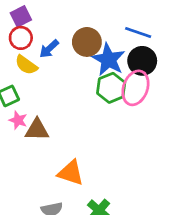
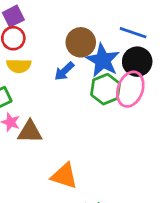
blue arrow: (49, 49) -> (64, 71), moved
yellow semicircle: (26, 65) -> (19, 66), turned -35

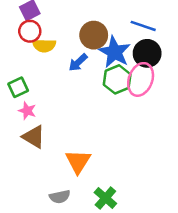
yellow semicircle: (19, 66) -> (44, 46), moved
brown triangle: (30, 132) -> (34, 137), moved, turned 30
orange triangle: (64, 176) -> (78, 162), turned 44

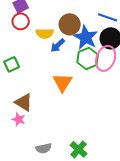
yellow semicircle: (44, 46) -> (45, 33), moved
pink star: (27, 111) -> (19, 119), moved
orange triangle: (78, 162) -> (63, 82), moved

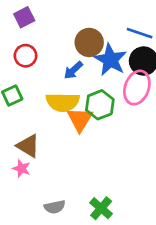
red circle: (21, 21) -> (26, 56), moved
yellow semicircle: (45, 33) -> (63, 102), moved, size x1.4
green hexagon: (88, 58) -> (100, 105), moved

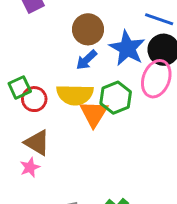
brown circle: (89, 42) -> (88, 29), moved
red circle: (26, 56) -> (34, 99), moved
pink star: (22, 168) -> (30, 167), turned 30

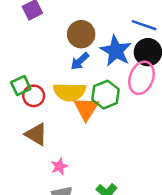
pink star: (30, 167) -> (59, 166), moved

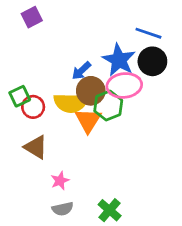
brown circle: (81, 34) -> (91, 91), moved
pink ellipse: (141, 78) -> (124, 85), moved, turned 64

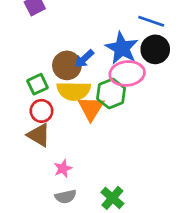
brown circle: (91, 91) -> (67, 65), moved
green square: (20, 96) -> (37, 84), moved
red circle: (33, 107) -> (41, 111), moved

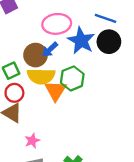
pink ellipse: (127, 73) -> (57, 24), moved

